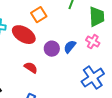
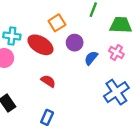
green trapezoid: (97, 17) -> (121, 25), turned -85
purple circle: (52, 49) -> (75, 43), moved

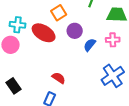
pink cross: (116, 52) -> (113, 40), turned -32
red semicircle: (48, 81) -> (59, 78), moved

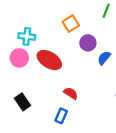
red ellipse: (44, 33) -> (49, 60), moved

